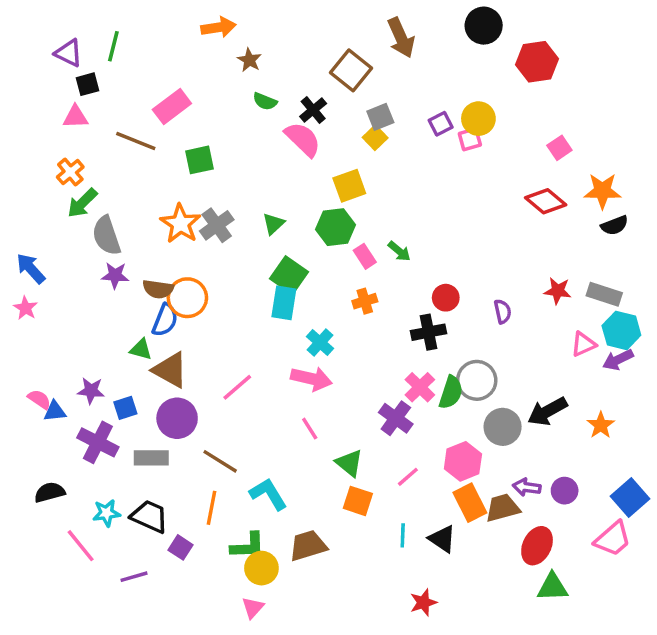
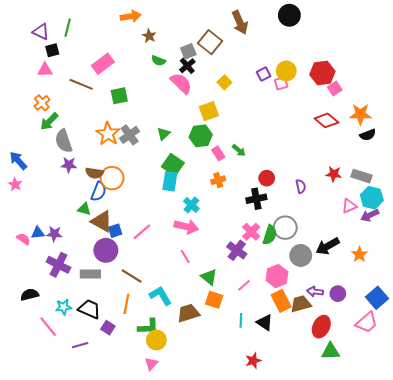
red hexagon: (537, 62) -> (322, 73), moved
gray square: (380, 117) -> (188, 51), moved
blue square: (125, 408) -> (115, 231), moved
blue triangle: (55, 411) -> (38, 233), moved
brown trapezoid: (308, 546) -> (188, 313), moved

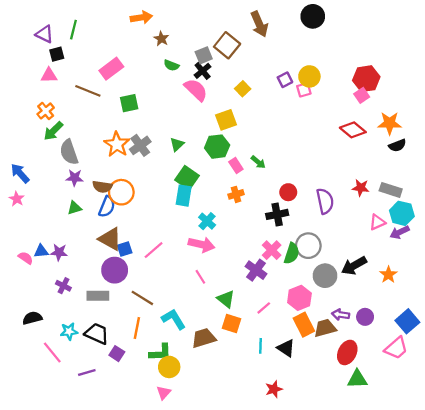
red hexagon: (322, 73) -> (366, 79), moved
purple semicircle: (301, 186) -> (325, 201), size x1.6
green triangle: (84, 209) -> (75, 208), moved, turned -32
purple cross: (58, 265) -> (63, 286), size x0.6

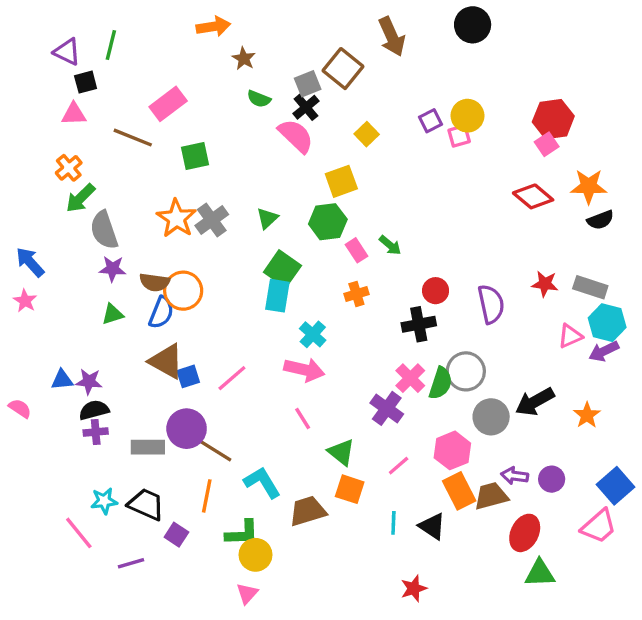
pink semicircle: (26, 258) -> (20, 408), moved
purple circle: (115, 270) -> (187, 429), moved
purple cross: (63, 286) -> (96, 432), turned -32
black semicircle: (32, 318) -> (94, 410), moved

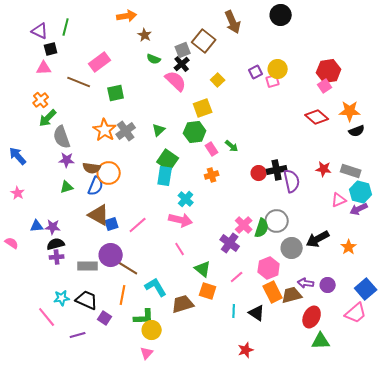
pink star: (25, 301) -> (18, 193), moved
black cross: (419, 324) -> (277, 170), moved

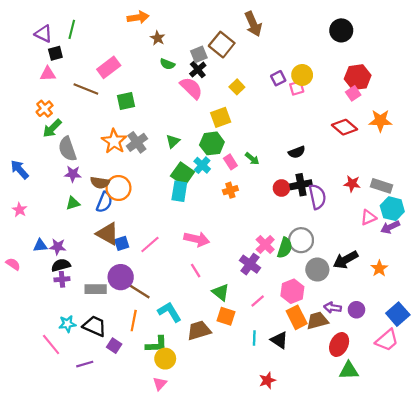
black circle: (281, 15) -> (341, 30), moved
black semicircle: (357, 131) -> (297, 152), moved
cyan cross: (186, 199) -> (202, 165), moved

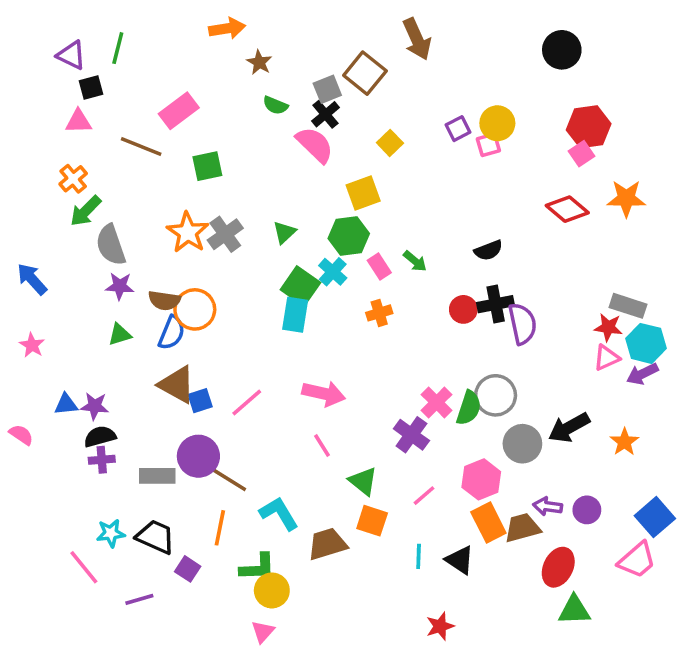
red star: (352, 184) -> (608, 327), moved

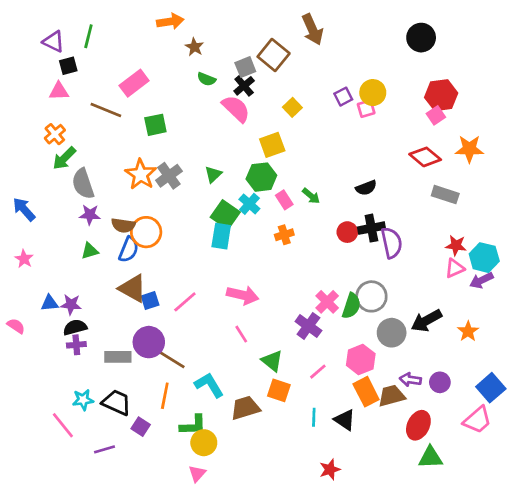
gray rectangle: (628, 306) -> (445, 195), moved

